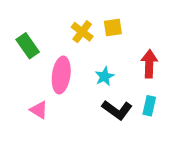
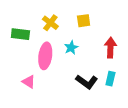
yellow cross: (82, 32) -> (50, 23), moved
green rectangle: (28, 46) -> (20, 34), turned -48
cyan star: (105, 76) -> (71, 48), moved

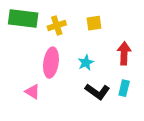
yellow cross: (50, 23) -> (57, 25), turned 35
green rectangle: (20, 34) -> (23, 18), moved, size x1.4
cyan star: (71, 48) -> (86, 63), moved

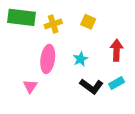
yellow square: (94, 23) -> (88, 22), turned 32
cyan rectangle: (124, 88) -> (117, 83), turned 48
pink triangle: (32, 92) -> (30, 86), turned 32

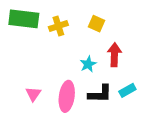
red arrow: (117, 50) -> (114, 55), moved
pink ellipse: (48, 59) -> (67, 96), moved
black L-shape: (91, 86) -> (100, 94), turned -35

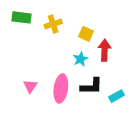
green rectangle: (24, 19) -> (22, 17), size x0.7
yellow square: (97, 24) -> (86, 34), moved
cyan rectangle: (127, 90) -> (117, 96), moved

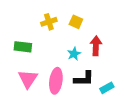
green rectangle: (22, 17) -> (23, 47), moved
yellow square: (86, 34) -> (76, 22), moved
pink triangle: (30, 86) -> (28, 79), size x1.5

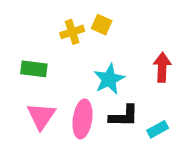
yellow square: (76, 22) -> (102, 25), moved
red arrow: (96, 46) -> (162, 67), moved
cyan star: (74, 54) -> (109, 79), size x1.5

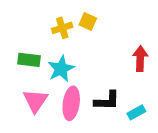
cyan star: (109, 79) -> (61, 69), moved

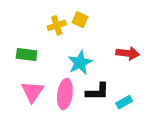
red arrow: (140, 59) -> (128, 53), turned 95
cyan star: (61, 69) -> (80, 63), moved

